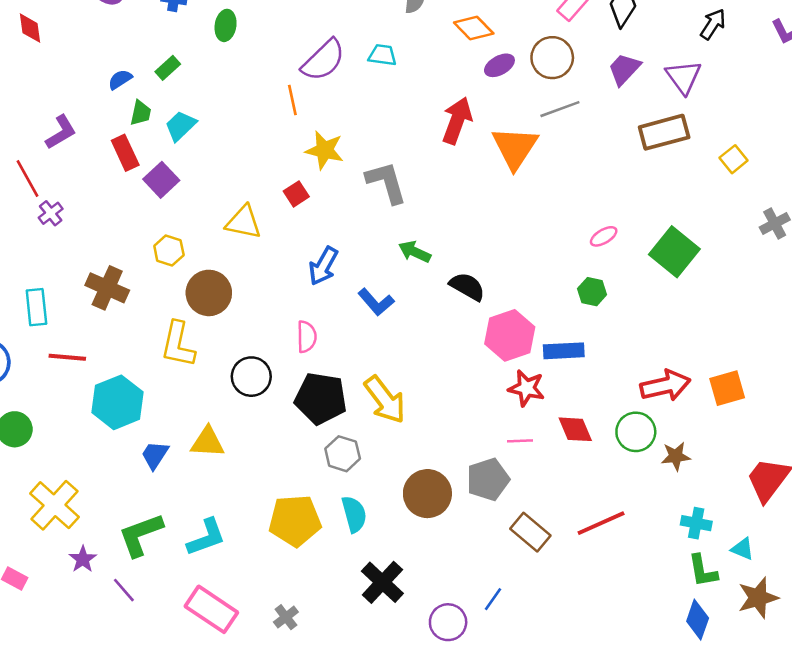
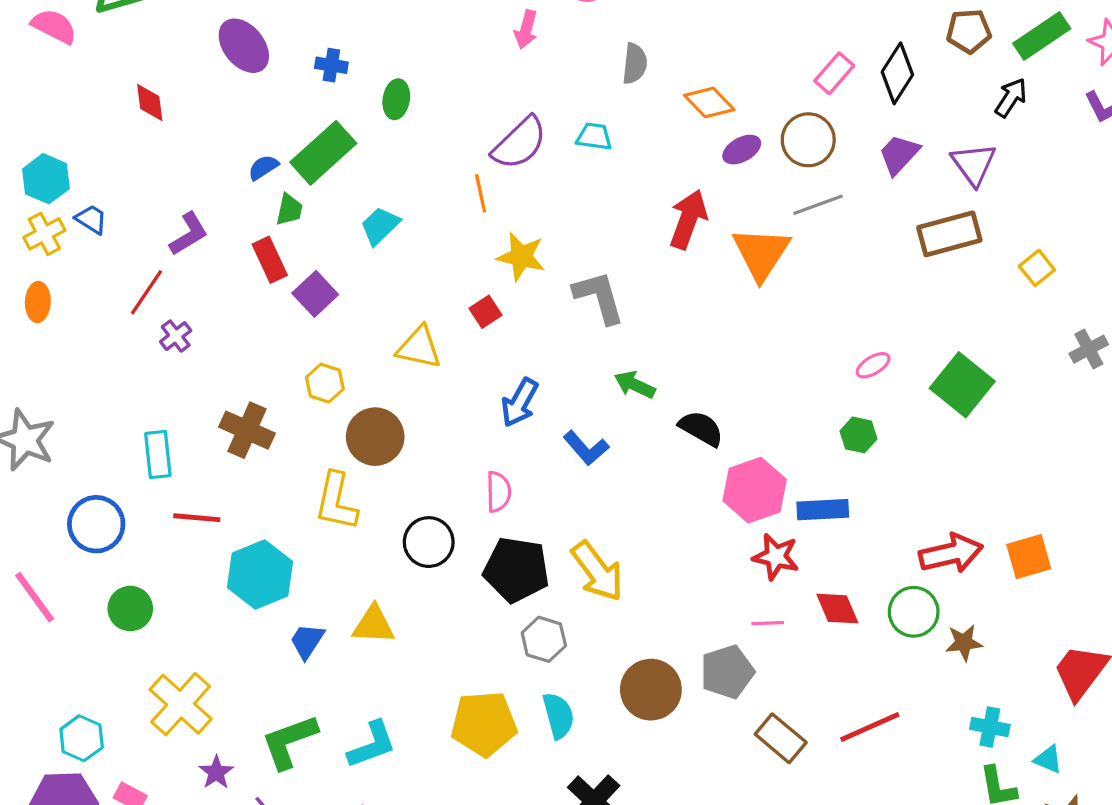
green rectangle: (168, 68) -> (323, 153), size x2.0
cyan trapezoid: (181, 126) -> (380, 226), moved
red line: (27, 178) -> (146, 292), turned 63

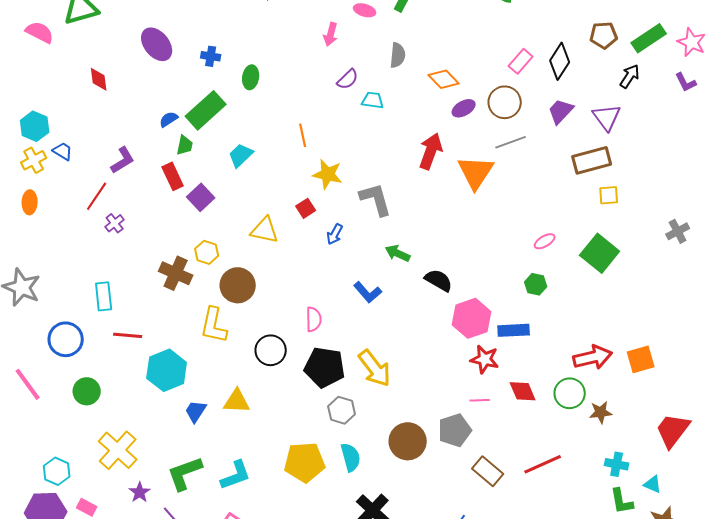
purple semicircle: (520, 143) -> (348, 79), moved, size x0.6
yellow square: (1037, 268) -> (609, 195), moved, turned 35
blue arrow: (520, 403) -> (335, 234), moved, size x0.7
brown cross: (247, 430) -> (176, 273), moved

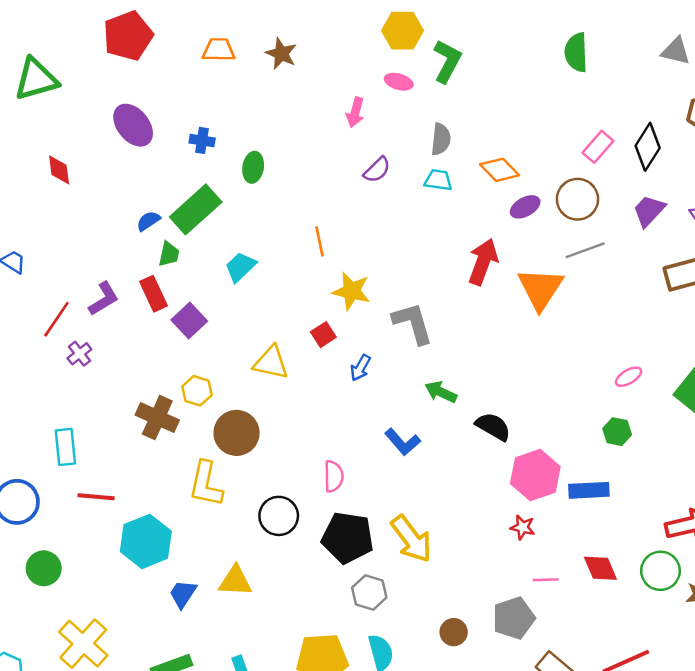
cyan trapezoid: (373, 100) -> (438, 180), moved
purple L-shape: (123, 160) -> (104, 299), moved
red star: (485, 359) -> (523, 527), moved, size x0.7
brown circle: (408, 441) -> (454, 632), size x0.6

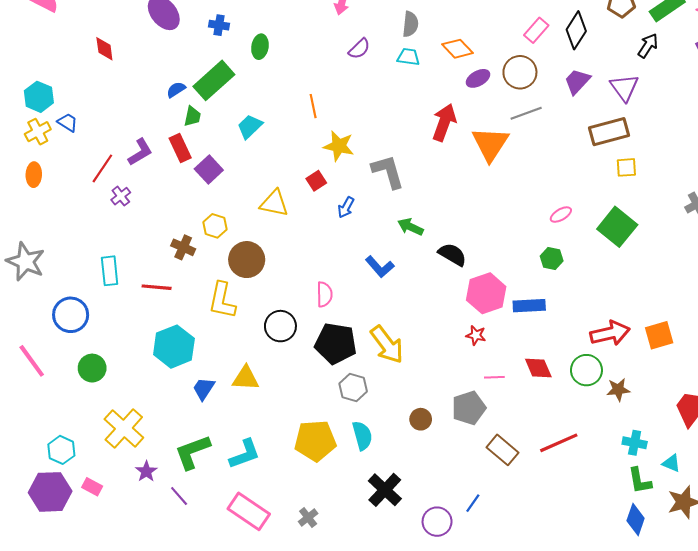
brown cross: (157, 418) -> (183, 247), size x0.7
red line: (96, 497) -> (157, 287), moved

